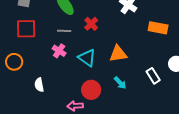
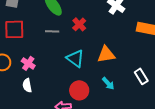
pink cross: (59, 51) -> (28, 63), moved

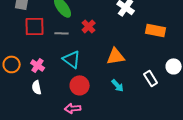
red square: (14, 29) -> (35, 26), moved
cyan triangle: (75, 58) -> (72, 59), moved
red circle: (79, 90) -> (80, 85), moved

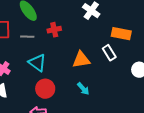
red cross: (89, 26) -> (54, 30), turned 32
white rectangle: (151, 78) -> (109, 53), moved

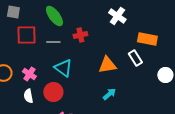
red circle: (45, 89) -> (53, 92), moved
cyan arrow: (83, 89) -> (109, 94), turned -88

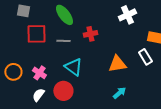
white cross: (117, 16) -> (127, 15), turned 30
white semicircle: (28, 96) -> (38, 95), turned 48

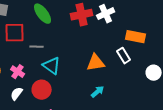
red cross: (90, 34) -> (82, 15), moved, size x1.5
gray line: (63, 41) -> (37, 47), moved

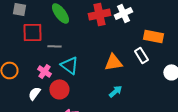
pink cross: (18, 72) -> (44, 71), moved

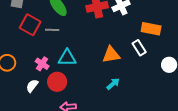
red square: (32, 32) -> (30, 25), turned 30
gray line: (54, 46) -> (52, 30), moved
cyan triangle: (69, 65) -> (67, 58), turned -36

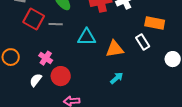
cyan triangle: (67, 58) -> (87, 37), moved

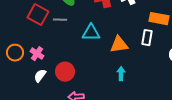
white rectangle: (143, 42) -> (147, 38), turned 42
pink cross: (46, 58) -> (37, 54), moved
cyan arrow: (117, 78) -> (121, 74), turned -48

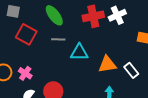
gray line: (60, 20) -> (58, 39), moved
white rectangle: (147, 38) -> (131, 70), moved, turned -49

